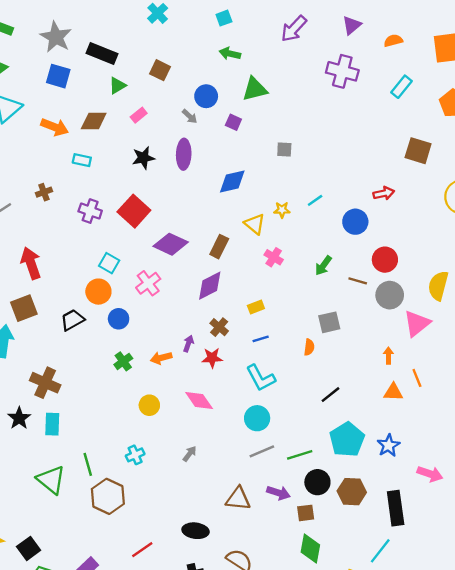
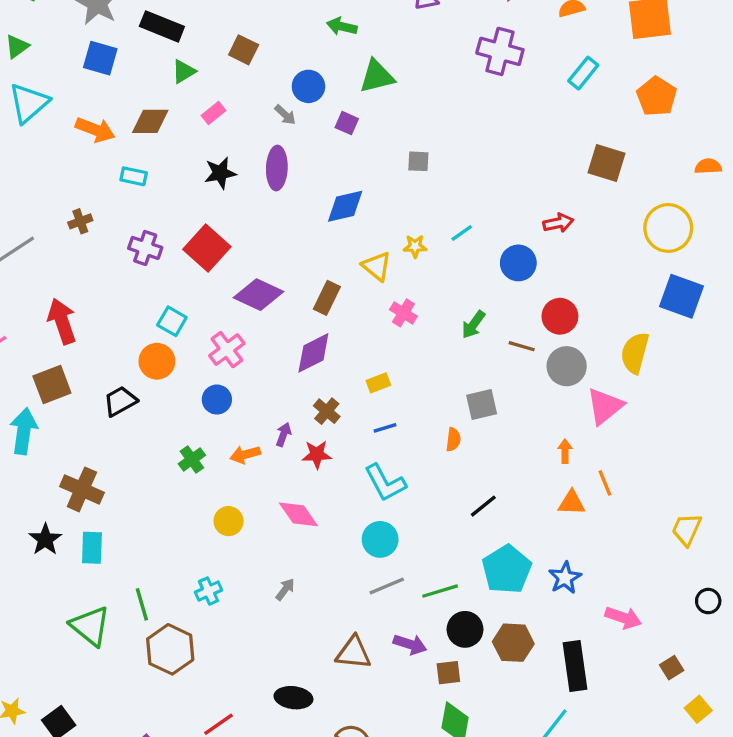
blue circle: (119, 319) -> (217, 400), moved

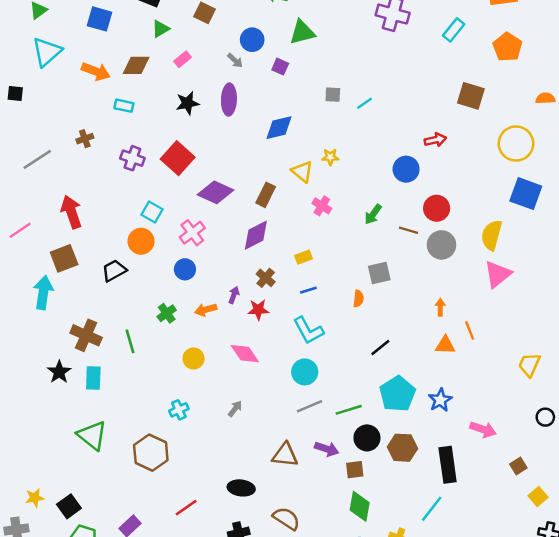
cyan line: (462, 233) -> (365, 103), moved
pink triangle: (605, 406) -> (498, 274), moved
green line: (142, 604) -> (130, 341), moved

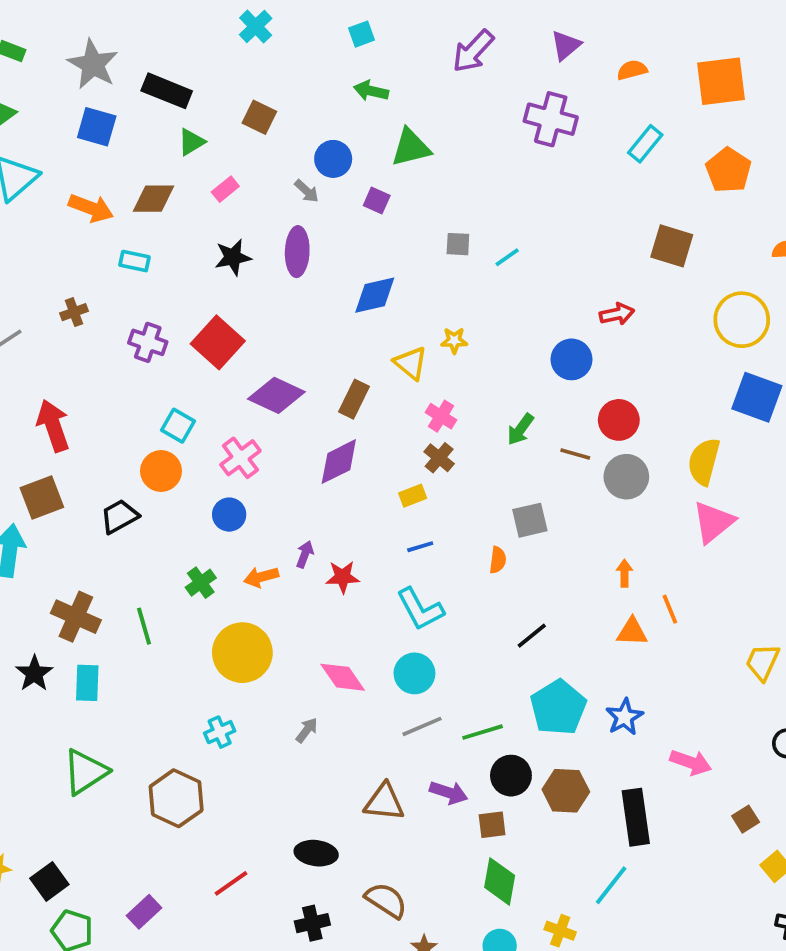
brown cross: (266, 278) -> (439, 458), moved
pink diamond: (245, 354) -> (343, 677), moved
yellow circle: (194, 359) -> (242, 653), size x1.8
green triangle: (92, 435) -> (85, 772), turned 48

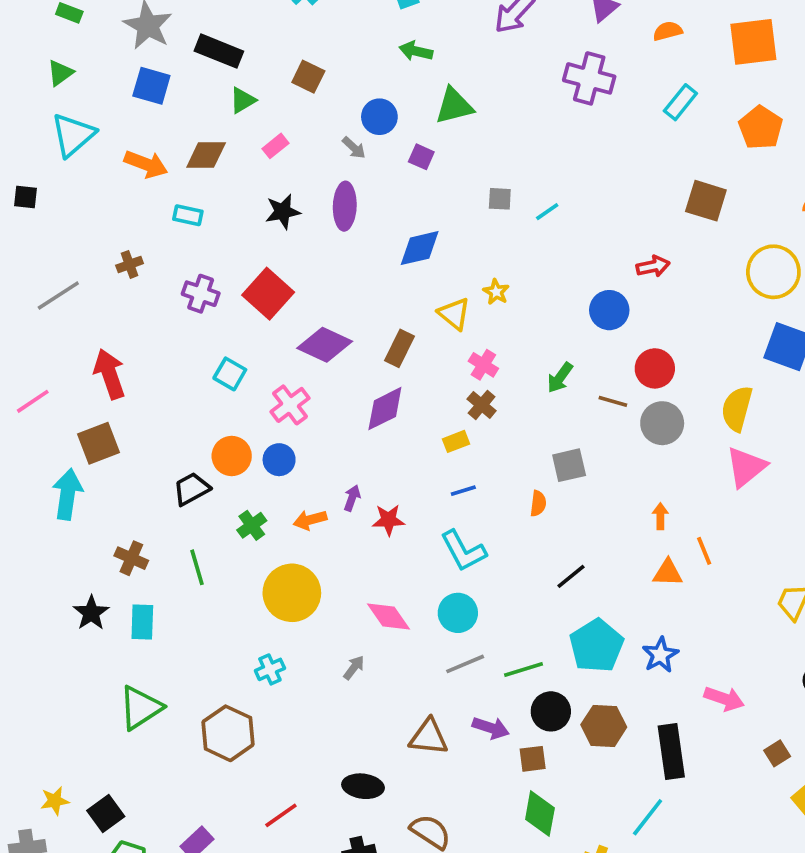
yellow star: (454, 340) -> (496, 292), turned 30
orange circle: (161, 471) -> (232, 456), moved
black trapezoid: (119, 516) -> (192, 489), moved
brown cross: (76, 617) -> (131, 558), size x0.7

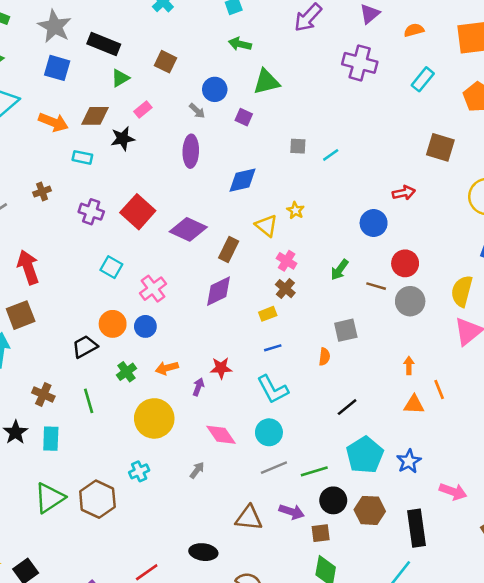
black star: (283, 212) -> (123, 139), moved
purple diamond: (325, 345) -> (188, 229), moved
purple arrow: (352, 498) -> (198, 387), moved
brown hexagon: (228, 733) -> (97, 499), moved

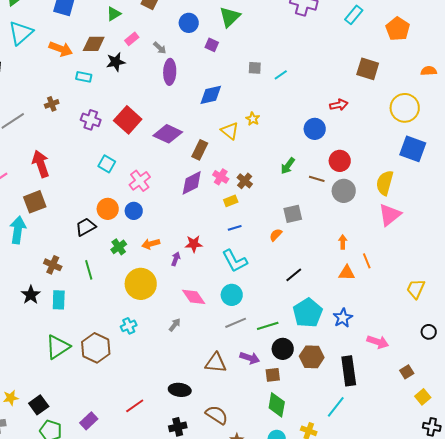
green triangle: (266, 82) -> (230, 17), turned -30
gray arrow: (197, 111) -> (160, 48), moved
pink cross: (287, 261) -> (221, 177), moved
orange semicircle: (324, 357) -> (276, 235), turned -144

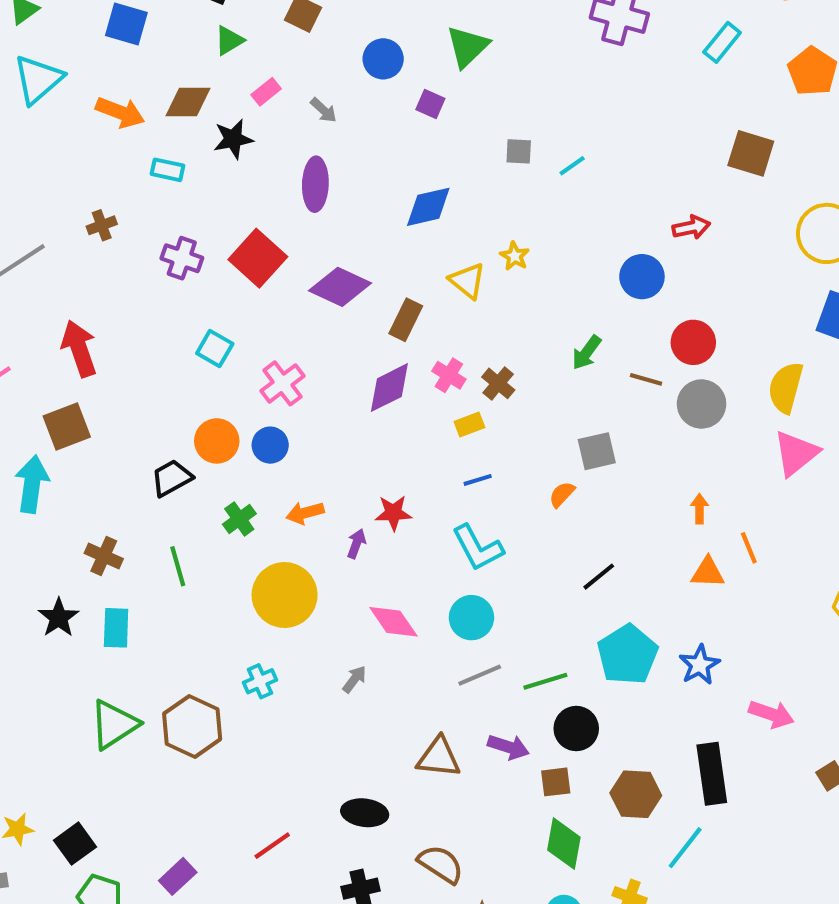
purple ellipse: (170, 72) -> (315, 184), moved
brown hexagon: (312, 357) -> (636, 794), moved

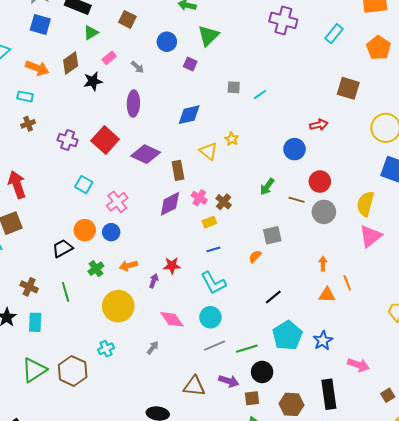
brown diamond: (188, 102) -> (71, 63), turned -35
cyan rectangle: (167, 170) -> (25, 96), moved
brown rectangle: (406, 320) -> (178, 170), turned -36

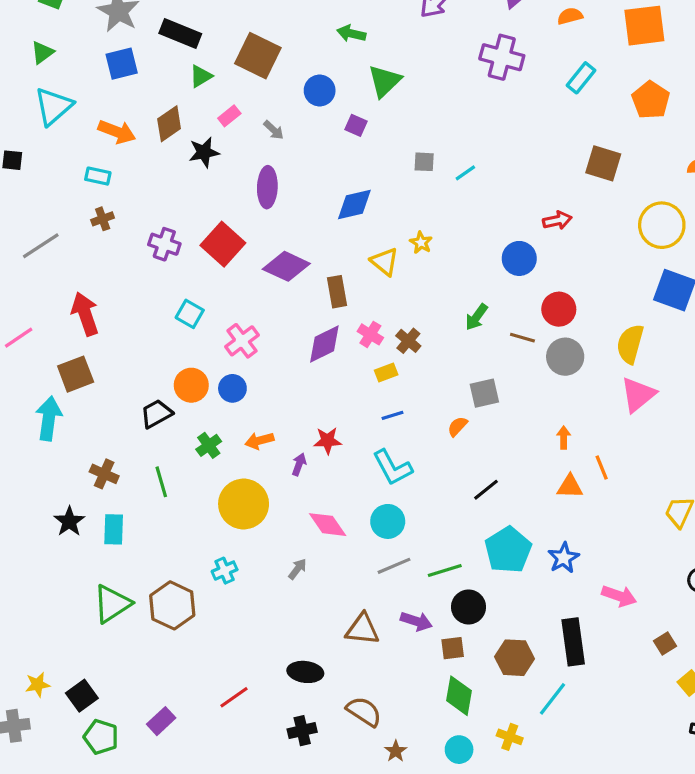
brown square: (127, 19) -> (258, 56), size x1.6
blue square: (40, 25) -> (122, 64), turned -30

